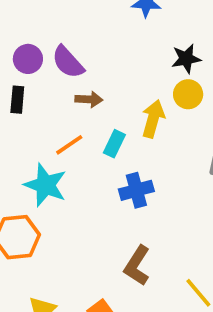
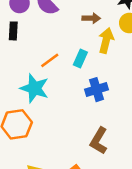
brown arrow: (89, 99) -> (91, 18), moved

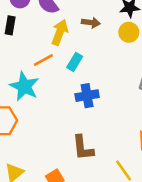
yellow arrow: (106, 41) -> (60, 32), moved
brown L-shape: (99, 141) -> (83, 148), turned -44

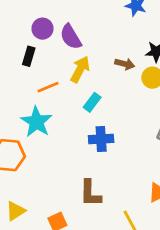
brown arrow: (91, 23) -> (125, 64), moved
orange line: (43, 60) -> (48, 87), moved

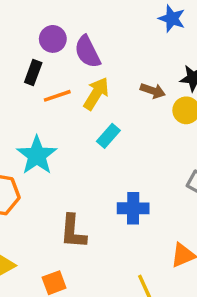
orange line: (48, 87) -> (57, 96), moved
blue cross: (101, 139) -> (133, 208), moved
brown L-shape: (90, 193) -> (73, 232), moved

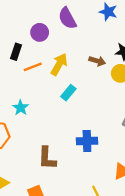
purple circle: (53, 39) -> (40, 32), moved
purple semicircle: (87, 52) -> (67, 18), moved
cyan star: (37, 155) -> (21, 108), size x0.6

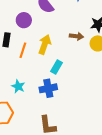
orange line: (33, 67) -> (23, 50), turned -42
blue cross: (87, 141) -> (48, 88), moved

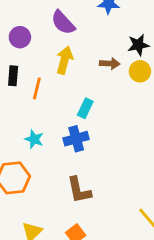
purple circle: (24, 20) -> (20, 37), moved
yellow arrow: (45, 44) -> (64, 60), moved

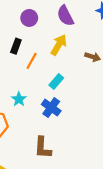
cyan rectangle: (85, 108) -> (56, 81), moved
blue cross: (76, 139) -> (51, 108), turned 36

